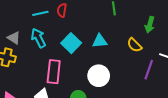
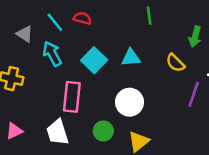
red semicircle: (62, 10) -> (82, 18), turned 96
cyan line: (40, 13) -> (55, 22), turned 63
gray triangle: (14, 38) -> (25, 34), moved

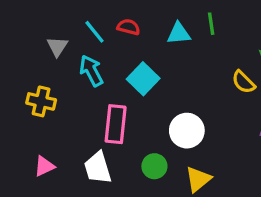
gray triangle: (25, 34) -> (57, 46), turned 30
cyan triangle: (131, 58) -> (179, 33), moved

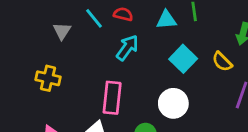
cyan arrow: (91, 71) -> (127, 48), moved, turned 64
cyan square: (143, 79) -> (183, 59), moved

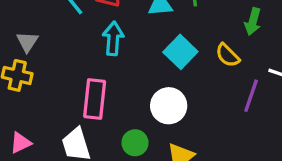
gray triangle: (62, 31) -> (27, 42), moved
cyan arrow: (127, 48) -> (113, 38), turned -32

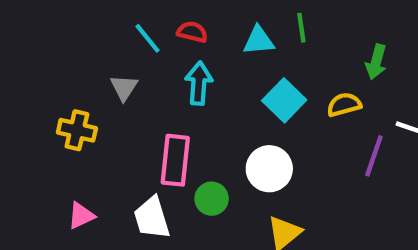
gray triangle: (27, 42) -> (124, 88), moved
yellow semicircle: (228, 55) -> (344, 105), turned 120
green circle: (135, 143) -> (212, 199), moved

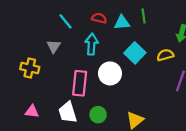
red semicircle: (192, 32) -> (99, 18), moved
white circle: (269, 169) -> (110, 73), moved
green circle: (212, 199) -> (98, 115), moved
pink triangle: (81, 216) -> (32, 111), turned 32

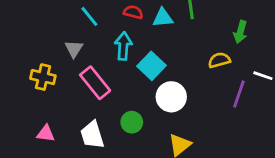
cyan square: (135, 53) -> (152, 66), moved
white circle: (110, 73) -> (171, 97), moved
pink rectangle: (80, 83) -> (95, 83), moved, turned -45
green circle: (98, 115) -> (132, 122), moved

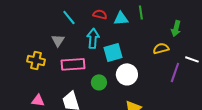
cyan square: (152, 66) -> (113, 52), turned 30
pink rectangle: (95, 83) -> (73, 64), turned -55
green circle: (132, 122) -> (99, 82), moved

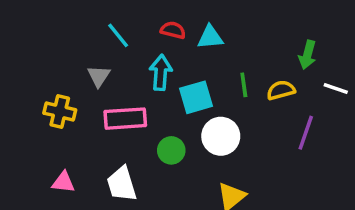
green line: (141, 12) -> (244, 85), moved
white line: (192, 59) -> (336, 88), moved

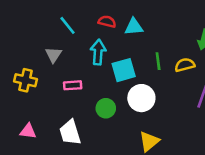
pink rectangle: (125, 119) -> (73, 85), size x0.6

